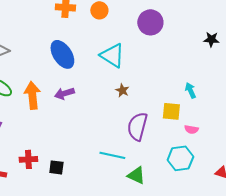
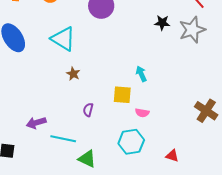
purple arrow: (64, 93) -> (36, 123), moved
purple semicircle: (137, 126) -> (88, 110), size x0.5

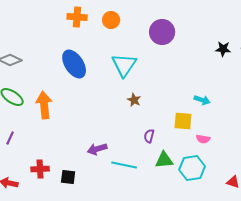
cyan triangle: (63, 39) -> (124, 65), turned 32
cyan arrow: (141, 74) -> (202, 100), turned 133
green triangle: (87, 159) -> (164, 160), moved, turned -30

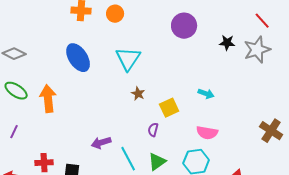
purple circle: (162, 32) -> (184, 26), moved
yellow square: (183, 121) -> (169, 108), moved, turned -30
pink semicircle: (203, 139) -> (207, 133), size x1.5
green triangle: (164, 160) -> (157, 162), moved, turned -30
cyan line: (124, 165) -> (128, 159), turned 50

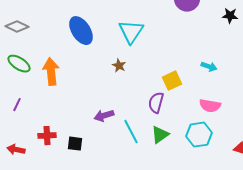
brown star: (138, 94) -> (119, 66), moved
purple semicircle: (153, 130) -> (156, 103), size x1.5

